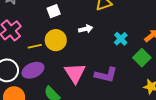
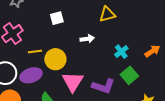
yellow circle: (56, 40) -> (55, 59), moved
green square: (142, 58) -> (129, 75), moved

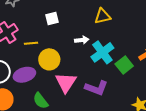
yellow line: (35, 52) -> (31, 43), moved
cyan cross: (121, 52) -> (102, 52), moved, size x1.6
green square: (129, 75) -> (124, 65), moved

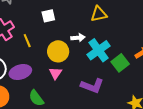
yellow line: (31, 43) -> (27, 41), turned 72
yellow circle: (49, 59) -> (58, 51), moved
pink triangle: (66, 82) -> (55, 73), moved, size x0.6

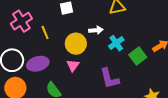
cyan cross: (99, 50) -> (116, 43), size x0.7
purple L-shape: (92, 86) -> (109, 78), turned 55

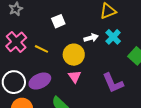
yellow line: (45, 32) -> (41, 49), turned -32
cyan cross: (116, 43) -> (113, 37), moved

